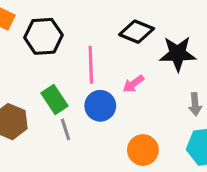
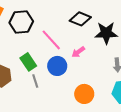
pink line: (91, 65) -> (51, 40), turned -40

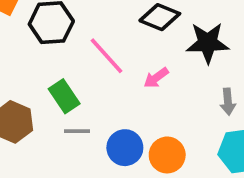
blue circle: (57, 66) -> (125, 148), moved
gray line: (35, 81) -> (77, 131), turned -72

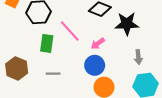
green rectangle: (64, 96) -> (47, 43), moved, turned 42
blue circle: (125, 148) -> (95, 65), moved

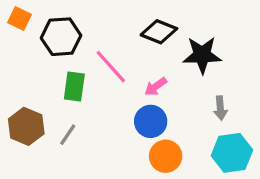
gray line: (53, 74) -> (68, 135), moved, turned -56

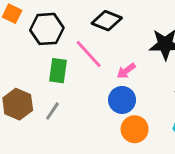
black diamond: (159, 32) -> (107, 21), moved

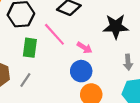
pink arrow: (126, 71) -> (85, 48), turned -112

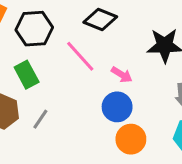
green rectangle: (30, 48) -> (27, 75), moved, turned -36

